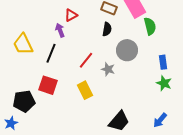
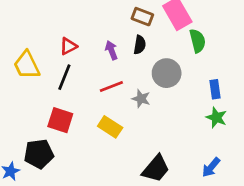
red triangle: (71, 15) -> (68, 46), moved
purple arrow: (60, 30) -> (111, 50), moved
red line: (86, 60) -> (111, 87), turned 30
yellow rectangle: (85, 90) -> (110, 127), turned -30
black pentagon: (24, 101) -> (39, 154), moved

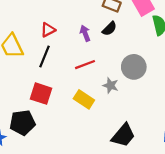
black semicircle: (140, 45) -> (109, 29), turned 35
gray circle: (167, 73) -> (134, 67), moved
gray star: (141, 99) -> (111, 85), moved

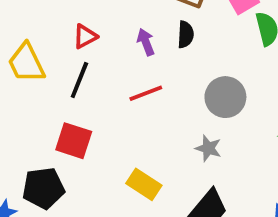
black semicircle: (109, 29) -> (186, 35), turned -42
gray star: (111, 85) -> (208, 148), moved
yellow rectangle: (84, 99) -> (144, 184), moved

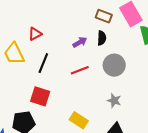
red triangle: (85, 36) -> (35, 34), moved
purple arrow: (146, 42) -> (80, 42), turned 80
gray circle: (225, 97) -> (114, 65), moved

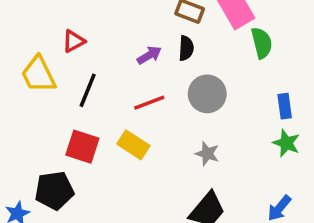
yellow rectangle: (79, 120) -> (133, 145), moved

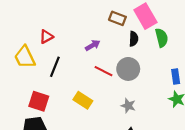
black semicircle: (186, 48) -> (134, 39), moved
red line: (149, 103) -> (103, 71), moved, turned 48
red square: (82, 147) -> (39, 101), moved

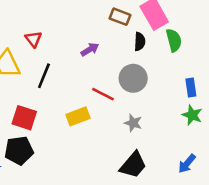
red triangle: (46, 37) -> (33, 39), turned -40
red line: (103, 71) -> (103, 94), moved
yellow rectangle: (83, 100) -> (78, 116), turned -54

